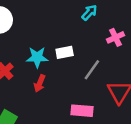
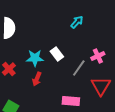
pink cross: (116, 37) -> (98, 56), moved
white rectangle: (65, 52) -> (57, 54), turned 64

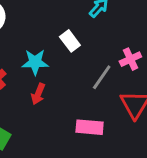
white rectangle: (57, 54) -> (70, 41), moved

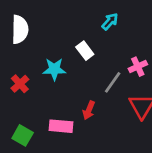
red arrow: (38, 94) -> (89, 110), moved
pink rectangle: (90, 127) -> (61, 126), moved

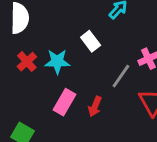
red cross: (20, 84) -> (27, 62), moved
pink rectangle: (61, 126) -> (65, 102), moved, turned -65

